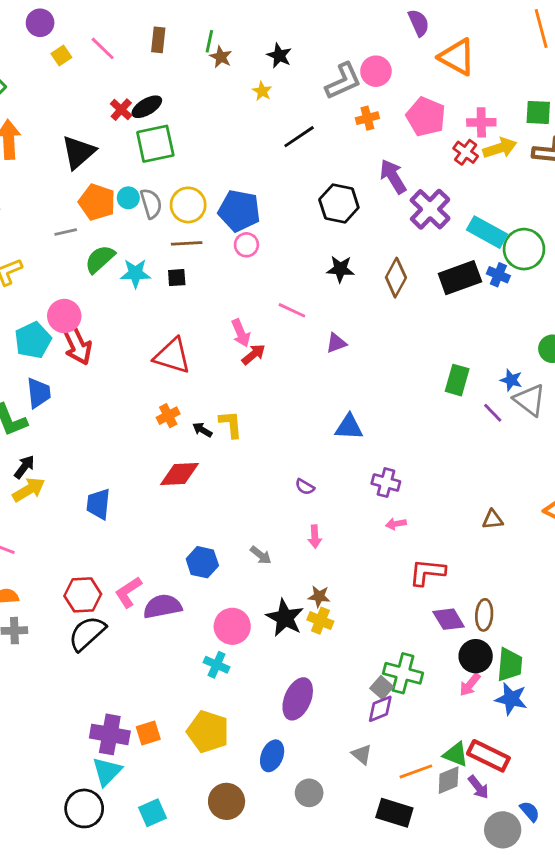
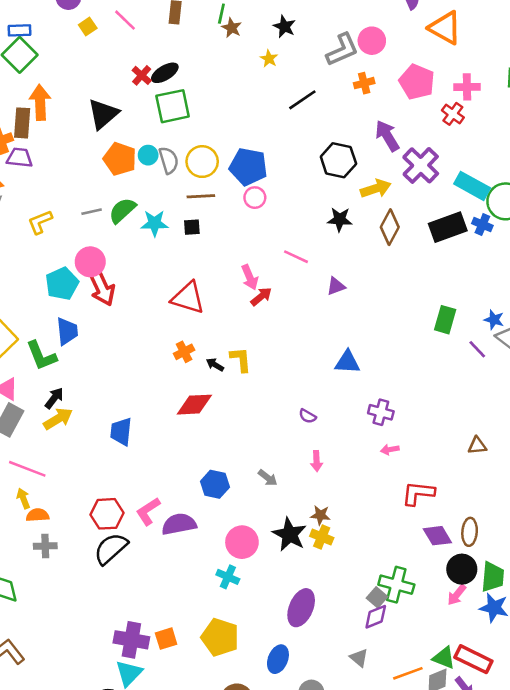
yellow arrow: (500, 148) -> (376, 189), moved
gray line: (66, 232) -> (92, 212), moved

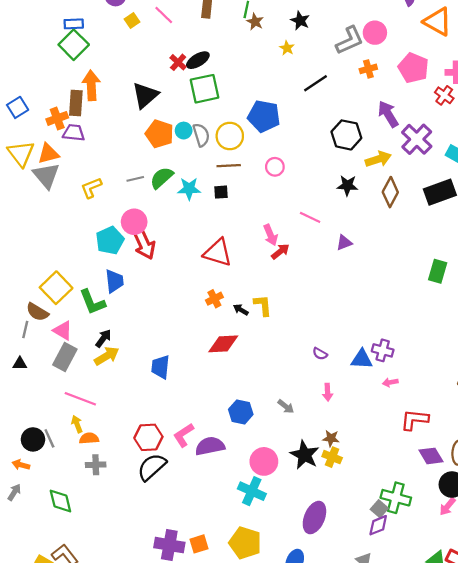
blue pentagon: (248, 167) -> (264, 116), moved
blue triangle: (347, 362) -> (362, 359), moved
cyan cross: (228, 577) -> (252, 491), size x1.4

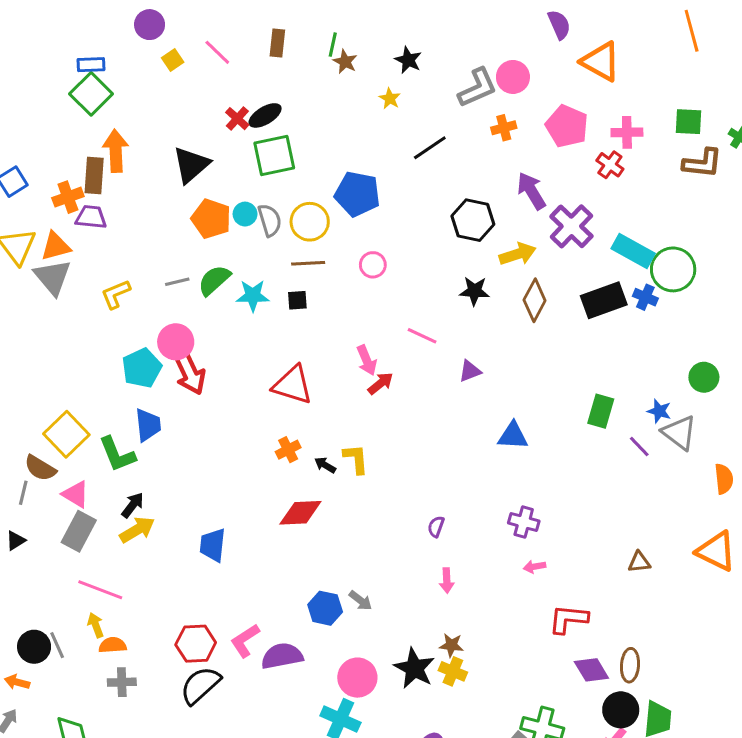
purple semicircle: (320, 354) -> (436, 527), turned 80
blue triangle: (362, 359) -> (513, 436), moved
black triangle: (20, 364) -> (16, 540), turned -32
gray arrow: (286, 406) -> (360, 601), moved

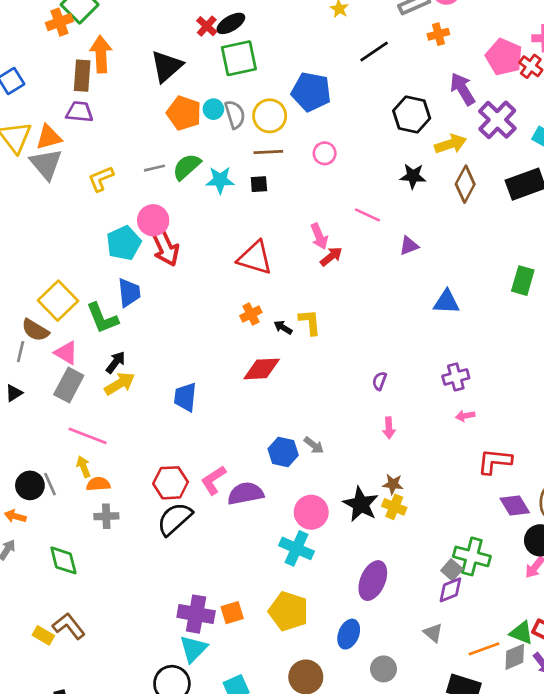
pink pentagon: (567, 126) -> (504, 57), moved
orange cross: (68, 197) -> (59, 22), moved
purple cross: (524, 522) -> (456, 377), turned -30

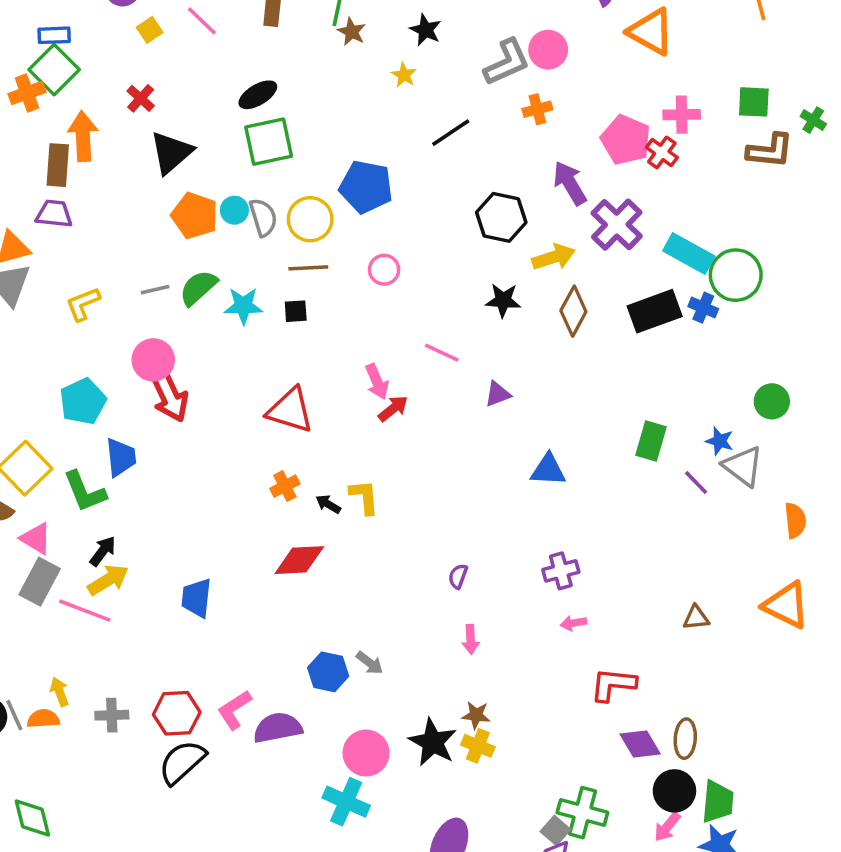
red cross: (207, 26) -> (141, 98), moved
cyan pentagon: (124, 243) -> (83, 401), moved
pink line: (88, 436) -> (85, 611), moved
orange semicircle: (98, 484) -> (43, 719), moved
gray cross: (106, 516) -> (112, 715), moved

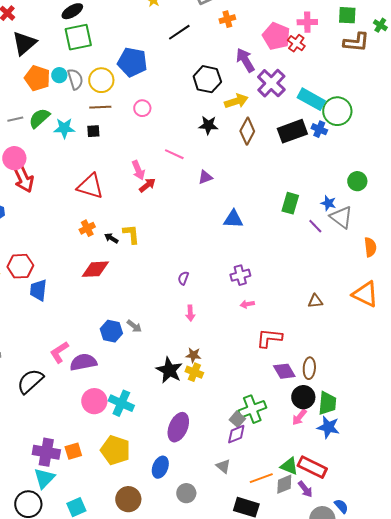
red hexagon: (177, 713) -> (20, 266), moved
pink circle: (366, 753) -> (94, 401), moved
green cross: (582, 813) -> (252, 409), turned -36

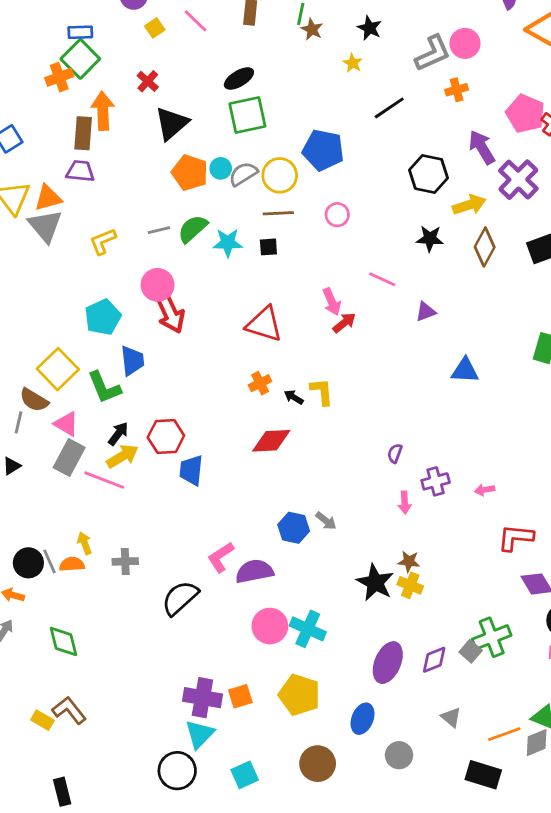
gray semicircle: (75, 79) -> (243, 174), turned -105
purple cross: (240, 275) -> (436, 481), moved
purple diamond: (236, 434) -> (434, 660), moved

